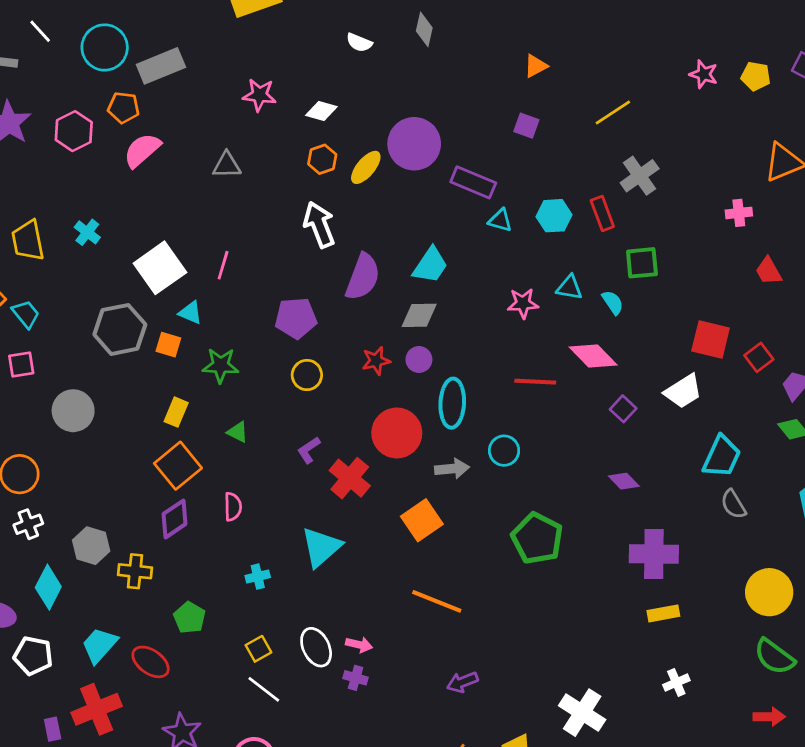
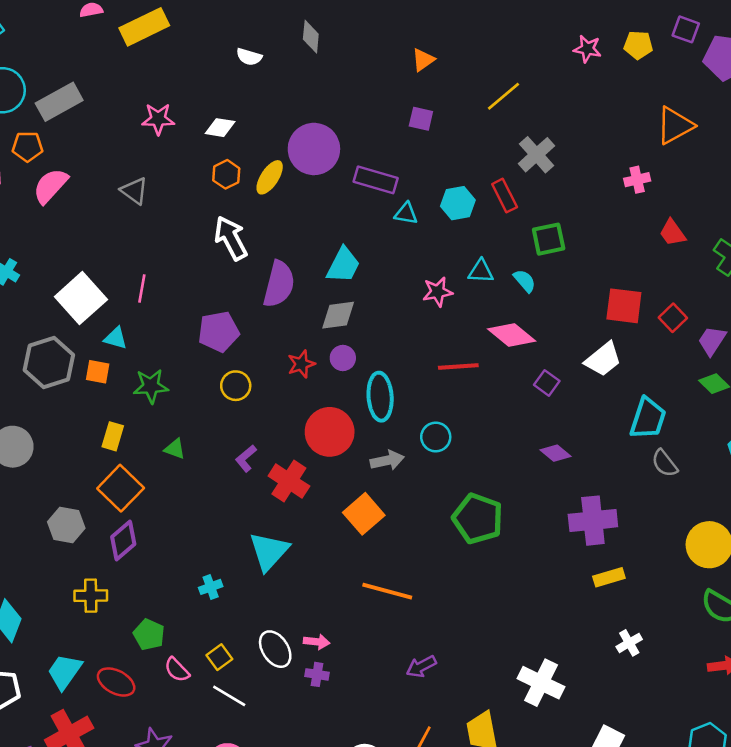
gray triangle: (227, 165) -> (134, 191), turned 44
pink semicircle: (233, 507) -> (177, 670), moved, turned 144
gray hexagon: (91, 546) -> (66, 525), moved

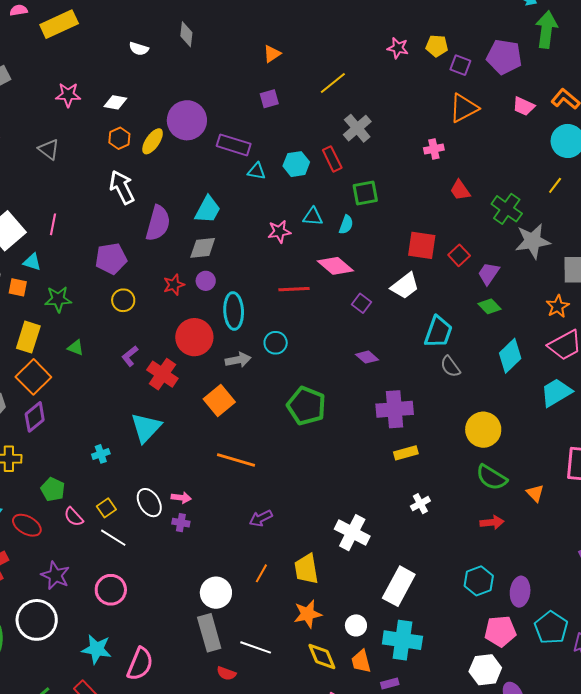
purple square: (686, 29) -> (460, 65), moved
purple square: (421, 119) -> (269, 99), turned -30
cyan semicircle: (525, 281) -> (346, 225), turned 60
yellow rectangle: (113, 436) -> (28, 337), size x1.4

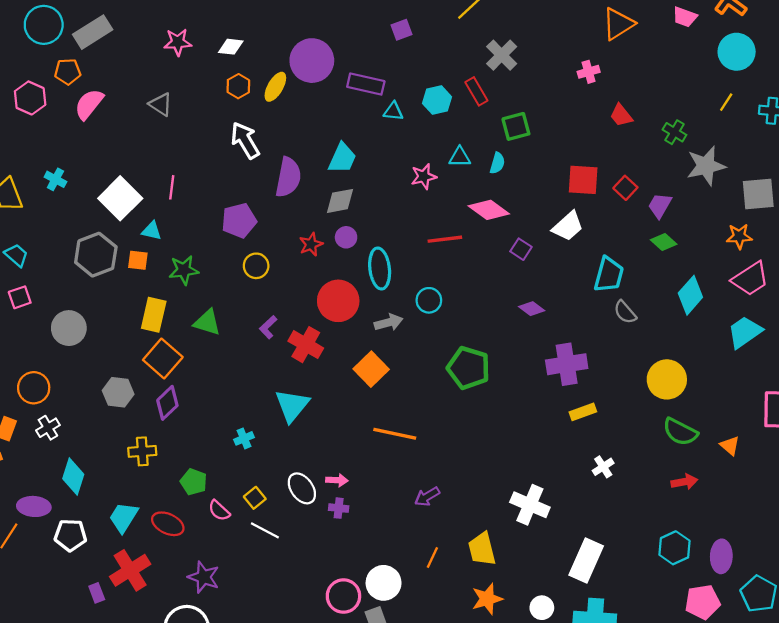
green cross: (507, 209) -> (674, 132), size x0.7
orange star: (558, 306) -> (739, 236), turned 30
green triangle: (76, 348) -> (207, 322), size x1.5
pink circle: (111, 590) -> (343, 596), moved

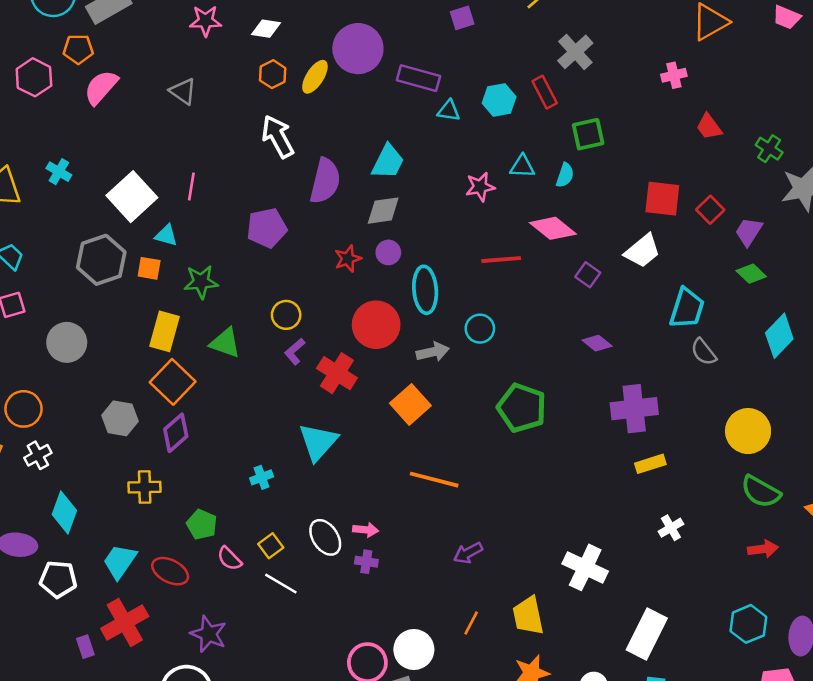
yellow circle: (256, 266) -> (286, 315), moved

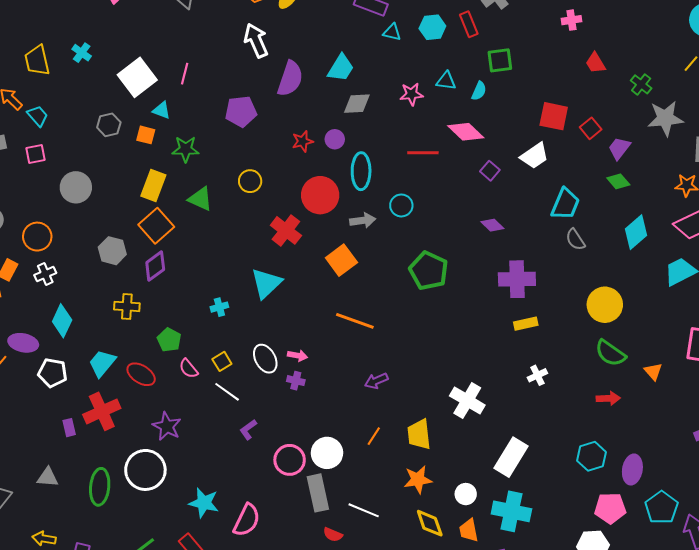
gray diamond: (383, 211) -> (357, 104), moved
gray hexagon: (101, 260) -> (109, 125), size x0.6
purple L-shape: (295, 351) -> (248, 430), moved

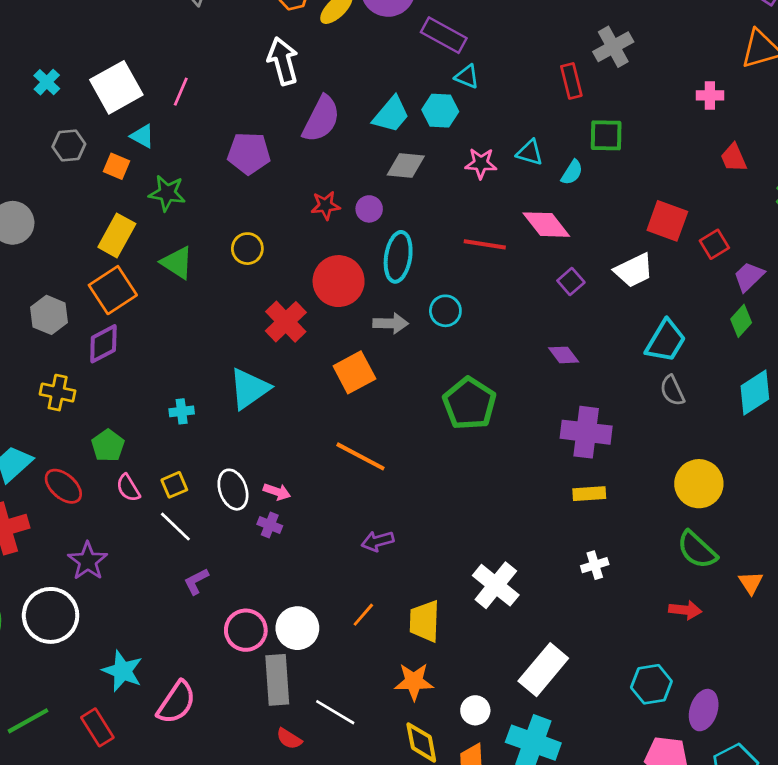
cyan hexagon: (432, 27) -> (440, 111), moved
cyan cross: (82, 53) -> (47, 82), moved
green diamond: (618, 181) -> (741, 321), turned 75

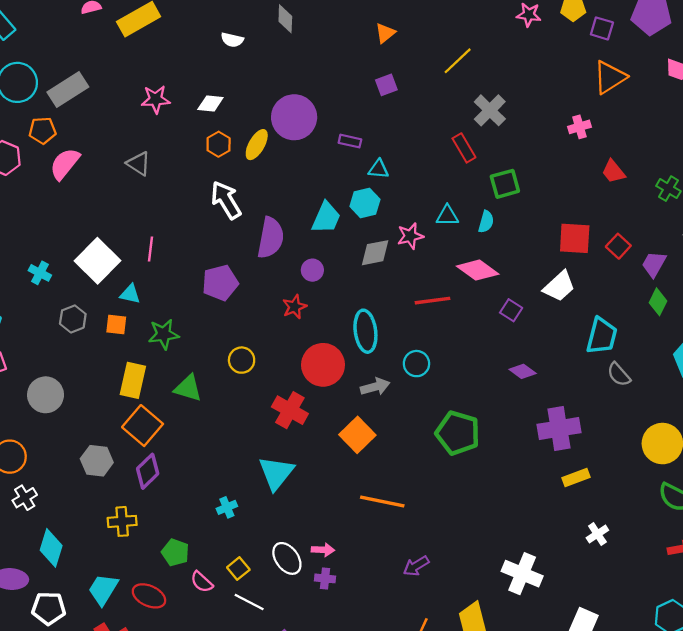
purple rectangle: (444, 35) -> (350, 141), size x0.6
gray diamond: (406, 166) -> (375, 253), moved
purple circle: (369, 209) -> (312, 270), moved

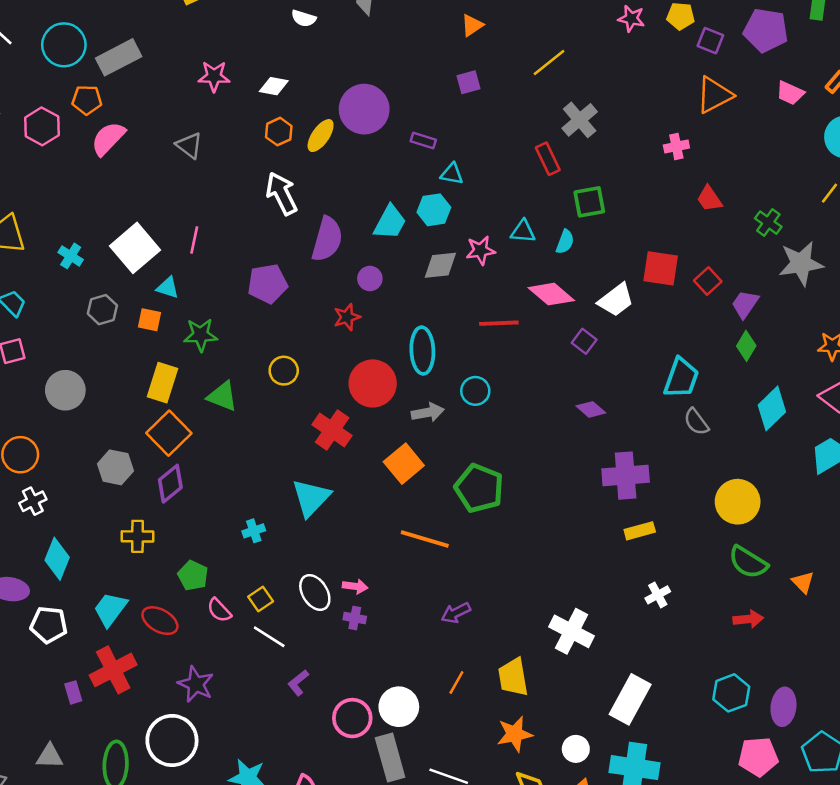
white trapezoid: (559, 286) -> (616, 300), moved
green pentagon: (458, 433) -> (479, 488), moved

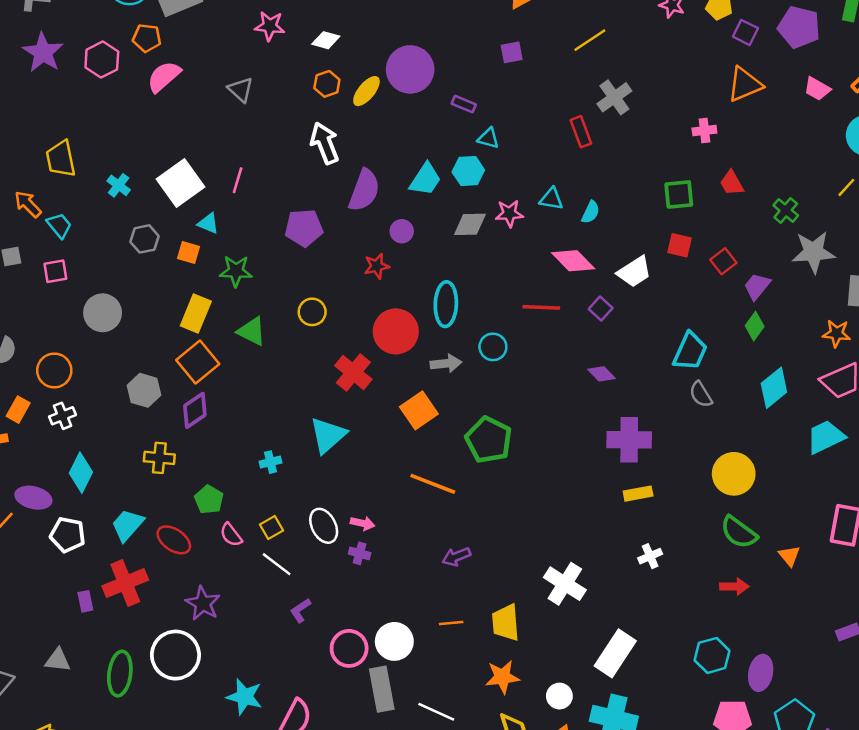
green square: (589, 202) -> (679, 194), moved
red square: (661, 268) -> (679, 245), size x0.7
red line: (499, 323) -> (541, 307), moved
orange line: (456, 682) -> (451, 623), turned 50

